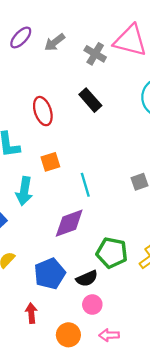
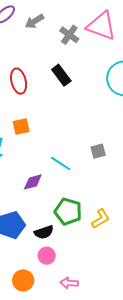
cyan line: (85, 185) -> (61, 164), moved, turned -45
purple diamond: (69, 223) -> (33, 182), size x0.7
pink arrow: (109, 335) -> (69, 283), moved

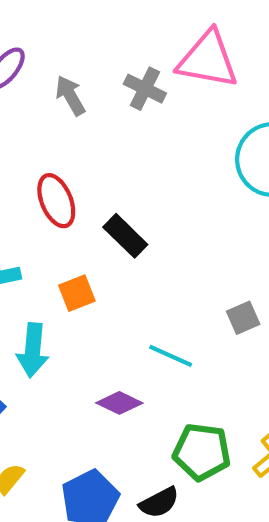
gray arrow: (34, 21) -> (70, 96), moved, turned 102
black rectangle: (61, 75) -> (125, 236), moved
purple diamond: (33, 182) -> (119, 403), turned 50

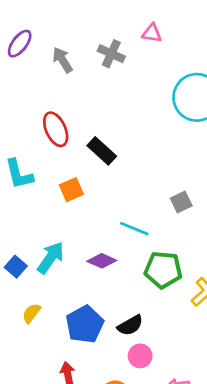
pink triangle: (208, 60) -> (152, 33), size x0.5
cyan arrow: (33, 350) -> (51, 258), moved, turned -148
green pentagon: (202, 452) -> (163, 270), moved

